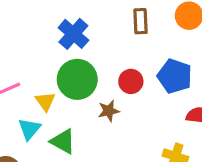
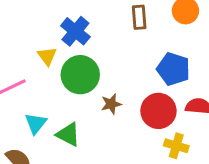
red circle: (131, 81) -> (158, 111), moved, size x1.5
yellow triangle: (45, 101) -> (47, 56), moved

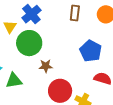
red circle: (158, 111) -> (60, 91), moved
green triangle: (68, 134) -> (14, 81), turned -48

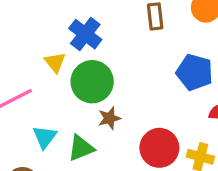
brown star: (46, 66) -> (109, 118), moved

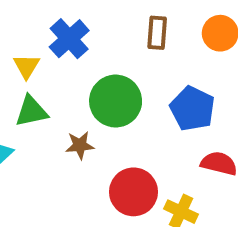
green circle: (92, 82) -> (116, 101), moved
green triangle: (81, 148) -> (31, 111), moved

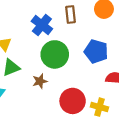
blue cross: (69, 39) -> (42, 25), moved

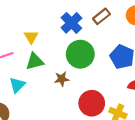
brown rectangle: (70, 14) -> (102, 16), turned 49

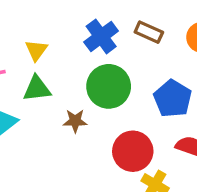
brown rectangle: (102, 16) -> (149, 32), turned 56
red circle: (92, 103) -> (133, 151), moved

